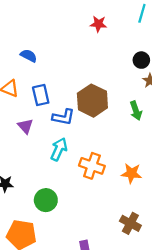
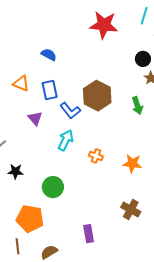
red star: (98, 24) -> (104, 25), size x1.8
blue semicircle: (29, 56) -> (49, 55), moved
blue L-shape: (63, 117) -> (70, 111), turned 40
orange cross: (92, 166) -> (96, 156), size x0.6

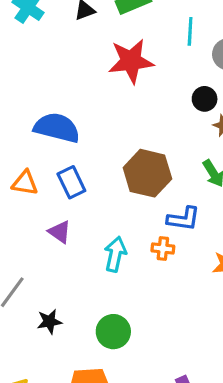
blue semicircle: (49, 55) -> (57, 128), size x1.8
blue L-shape: (70, 111) -> (183, 219), moved, turned -30
orange cross: (96, 156) -> (163, 249), moved

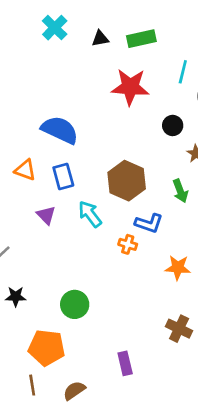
black circle: (205, 99) -> (173, 125), moved
cyan arrow: (115, 254) -> (90, 214), moved, turned -60
black star: (49, 322) -> (16, 297), moved

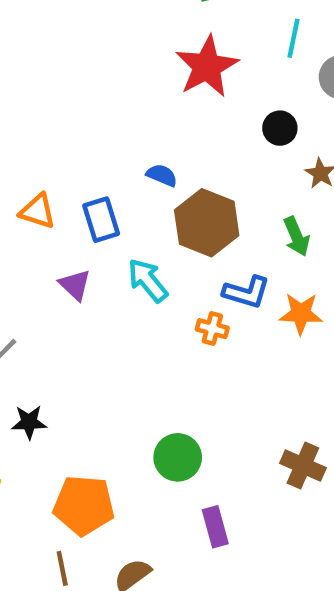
red star: (130, 87) -> (207, 67), turned -30
blue semicircle: (60, 130) -> (162, 175), moved, size x0.5
orange star: (178, 268) -> (301, 314), moved
green circle: (75, 304) -> (178, 457), moved

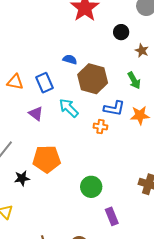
orange pentagon: (84, 505) -> (47, 159), moved

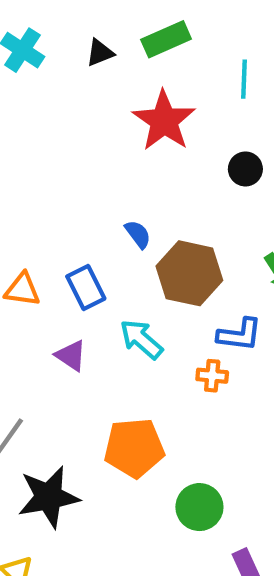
blue semicircle: (70, 59) -> (138, 234), turned 40
orange pentagon: (47, 159) -> (134, 448), moved
black star: (22, 178) -> (49, 497), size x1.8

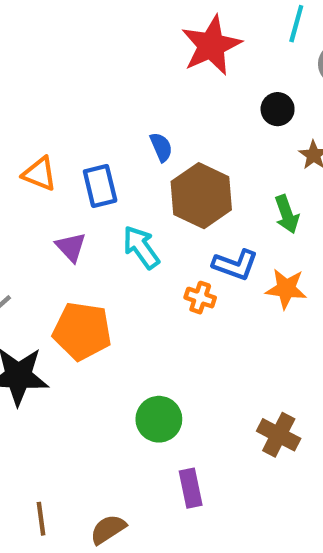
orange pentagon: (134, 448) -> (82, 331), moved

